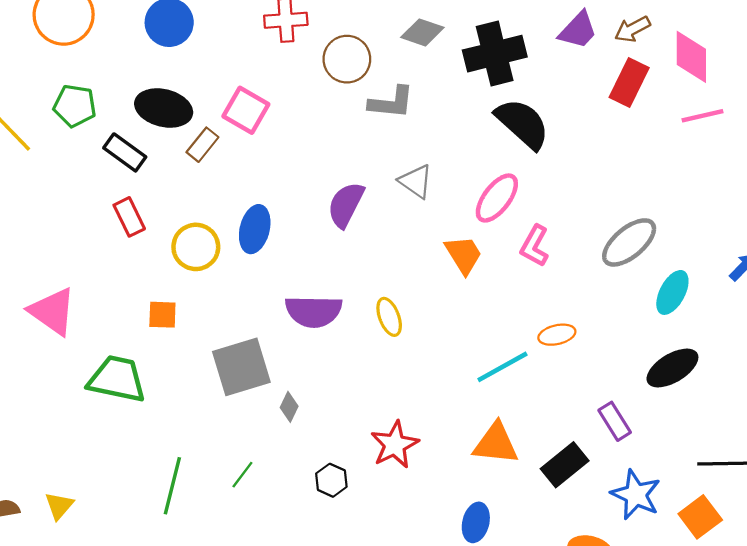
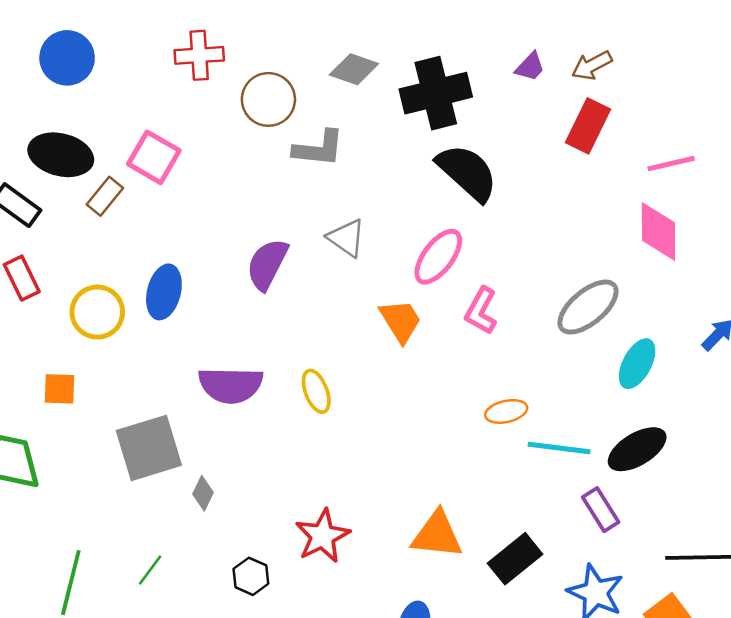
purple trapezoid: (578, 30) -> (530, 67), size x0.7
pink diamond: (691, 57) -> (658, 232), moved
cyan line: (502, 367) -> (559, 448), moved, turned 36
purple rectangle: (615, 421) -> (601, 510), moved

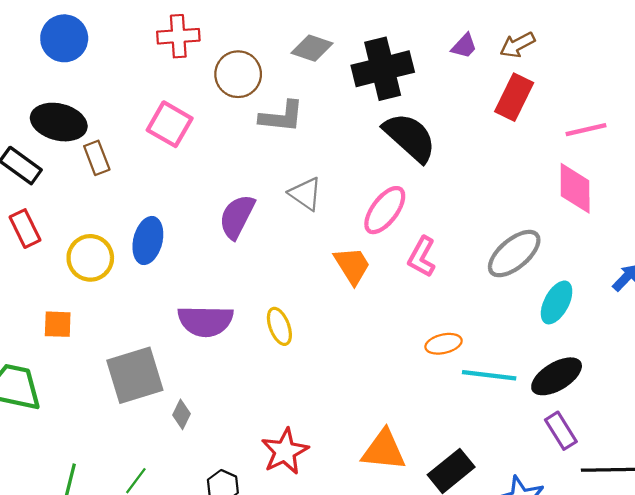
pink square: (154, 157) -> (170, 124), moved
brown rectangle: (105, 196) -> (97, 158), turned -60
purple rectangle: (601, 510) -> (561, 431), moved

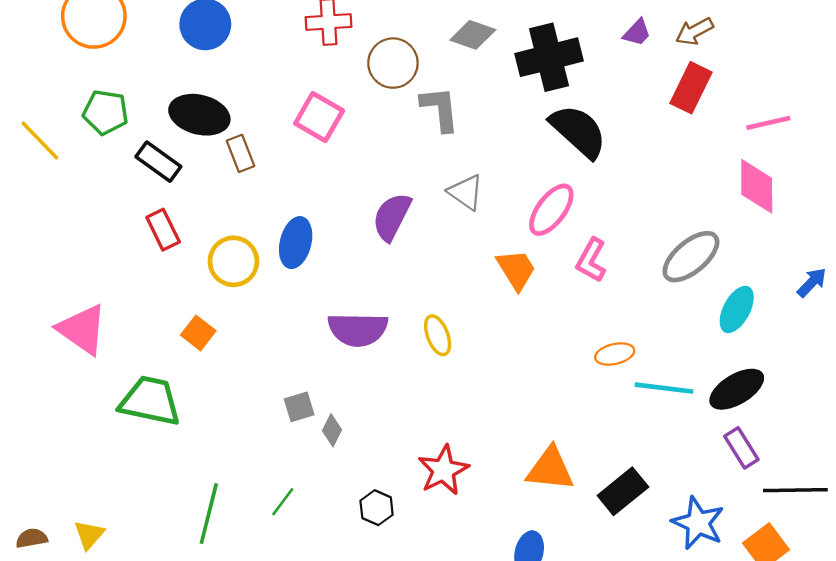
gray L-shape: (282, 117) -> (440, 109), turned -102
orange square: (58, 324) -> (198, 333), turned 36
gray square: (135, 375) -> (299, 407), moved, size x0.5

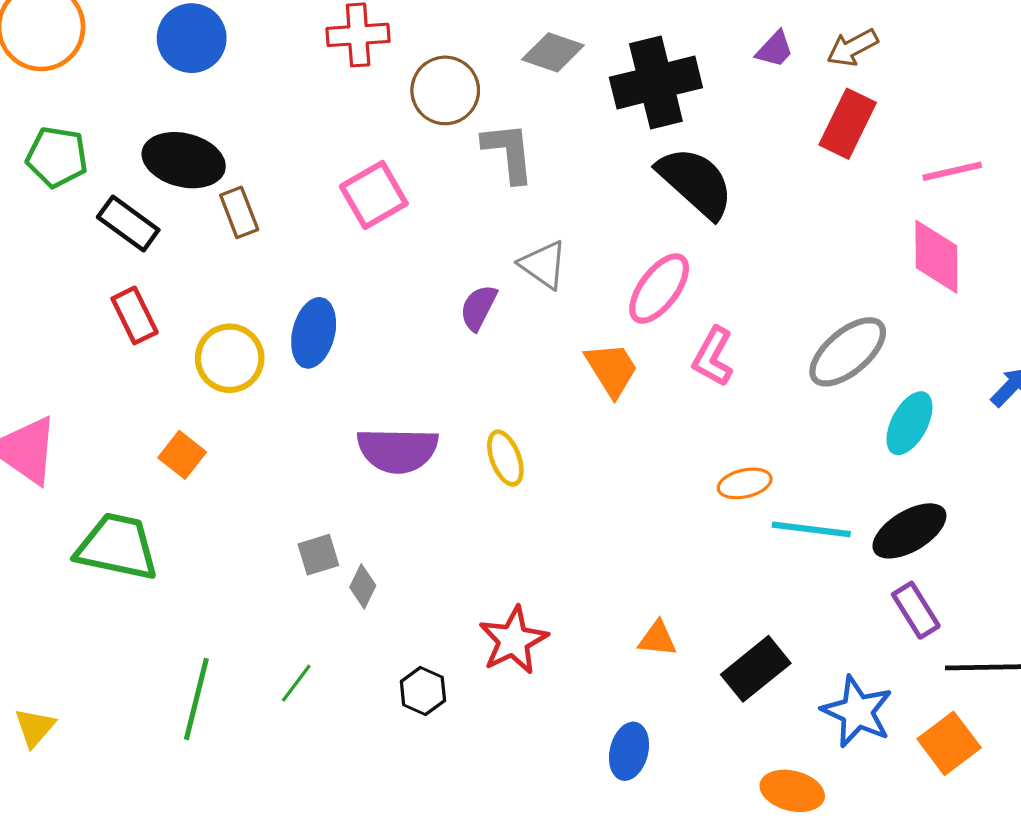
pink square: (319, 117) -> (374, 195), moved, turned 30
purple semicircle: (392, 217) -> (478, 308), moved, size x0.7
orange triangle: (550, 469) -> (658, 639), size x0.6

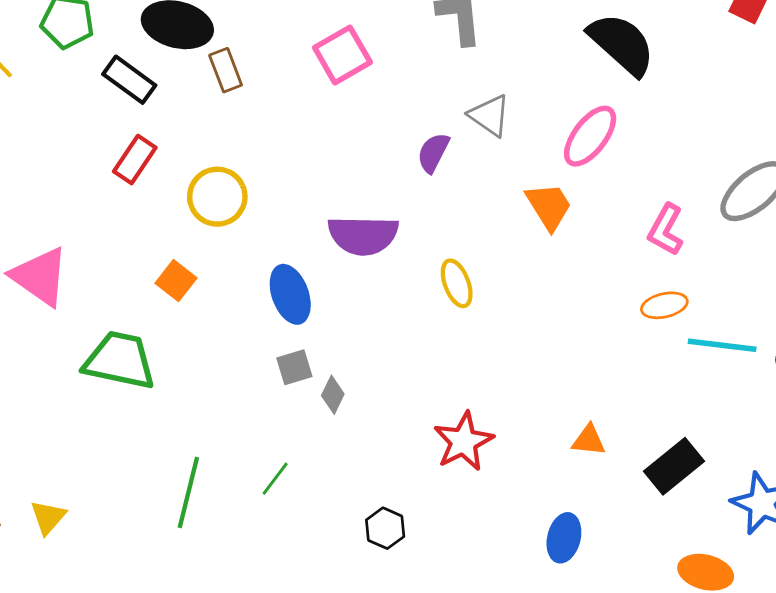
red rectangle: (135, 315) -> (135, 160), turned 60
blue ellipse: (314, 333) -> (290, 294), moved, turned -34
pink L-shape: (713, 357) -> (666, 230), moved
purple semicircle: (398, 450) -> (363, 235), moved
black hexagon: (423, 691) -> (385, 528), moved

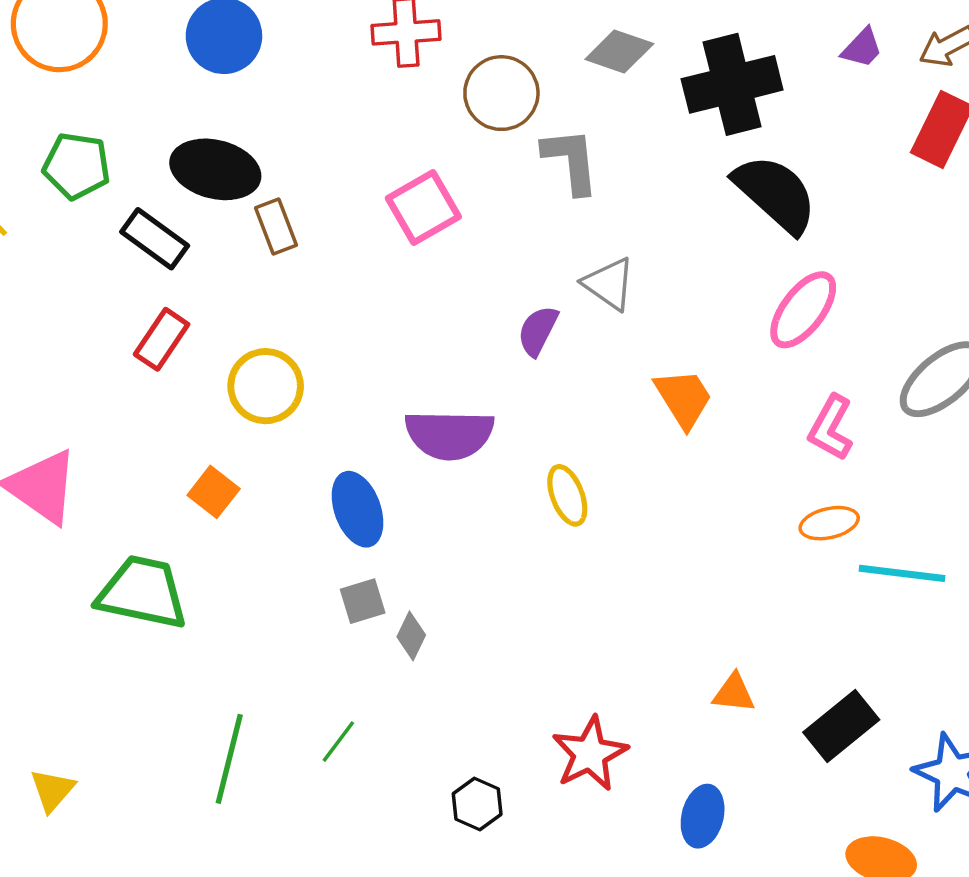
pink ellipse: (590, 136) -> (803, 310), moved
red star: (464, 442) -> (590, 754), moved

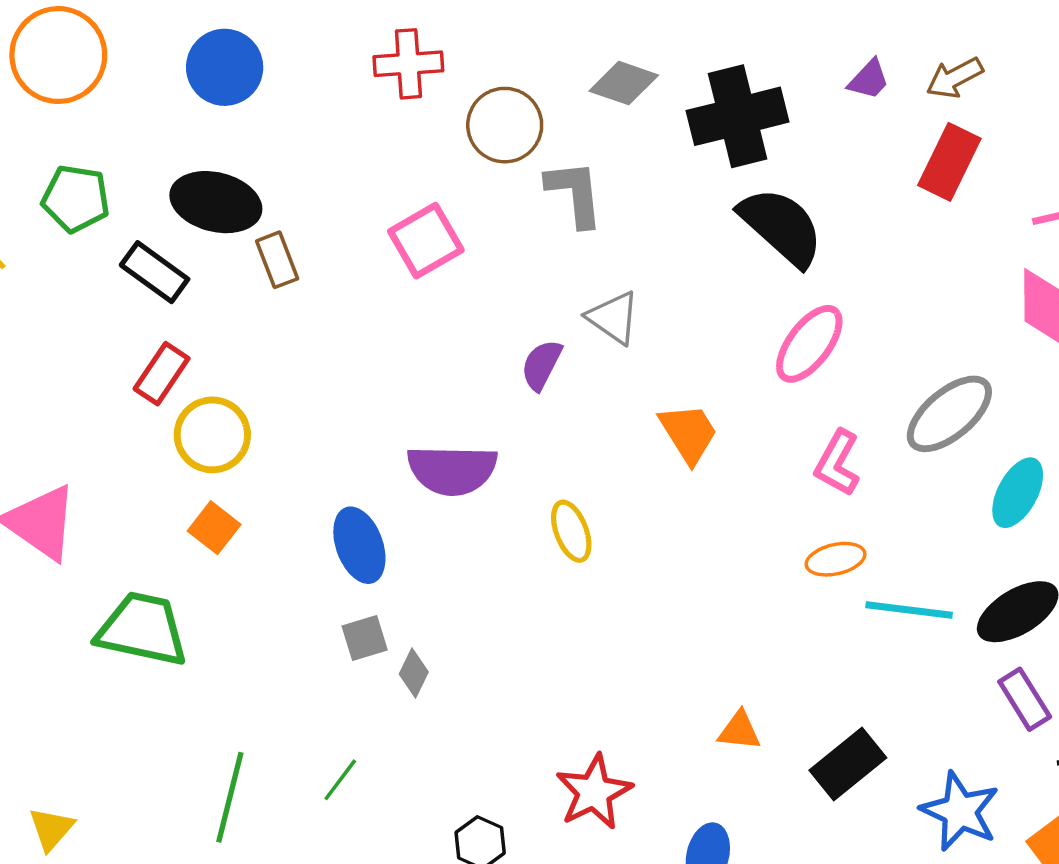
yellow circle: (266, 386) -> (212, 435), moved

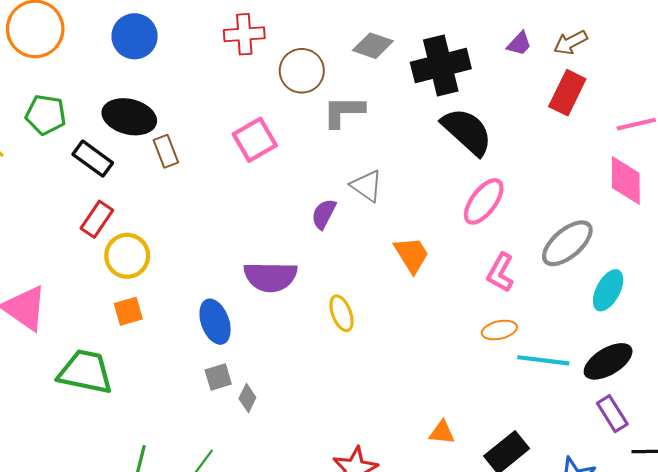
gray L-shape: (575, 193) -> (344, 112), turned -84
orange square: (214, 528) -> (128, 311), turned 36

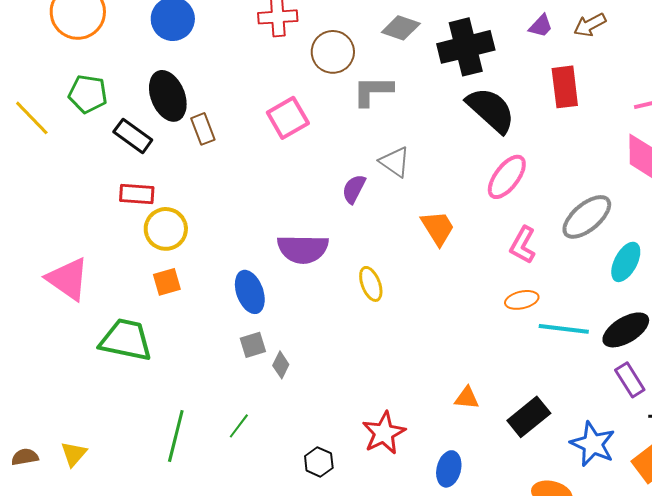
red rectangle: (567, 93) -> (565, 87), moved, turned -33
black ellipse: (129, 117) -> (168, 96), turned 54
red rectangle: (97, 219) -> (137, 194), turned 60

